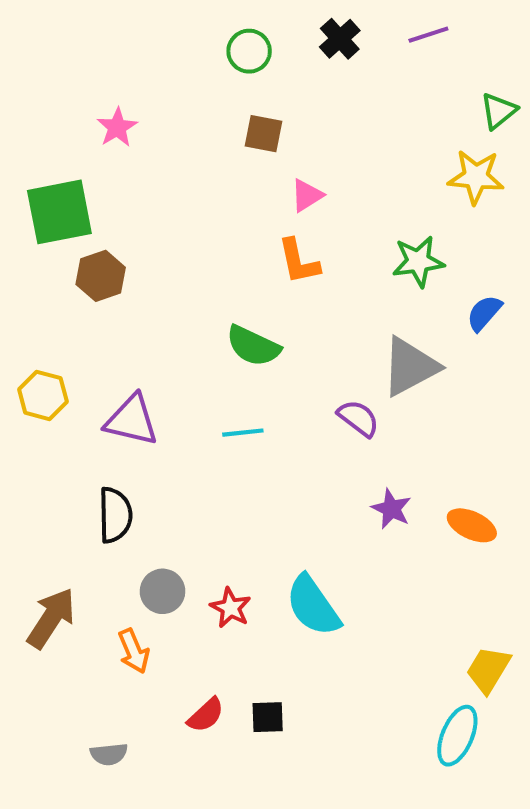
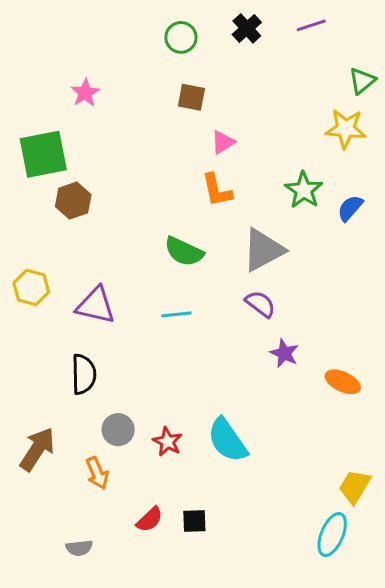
green star: (418, 261) -> (304, 190), turned -30
blue semicircle: (484, 313) -> (350, 208), moved
gray triangle: (410, 367) -> (263, 250), moved
purple star: (391, 509) -> (284, 353), moved

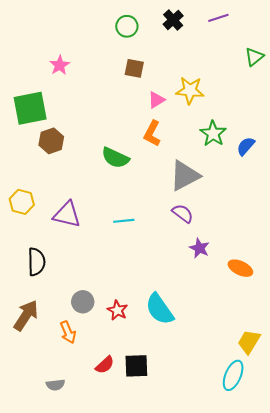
yellow star: (346, 129) -> (190, 90), moved
orange L-shape: (217, 190) -> (152, 134), turned 40
green semicircle: (184, 251) -> (115, 158), moved
black semicircle: (84, 374) -> (36, 262), moved
black square: (194, 521) -> (136, 366), size x1.4

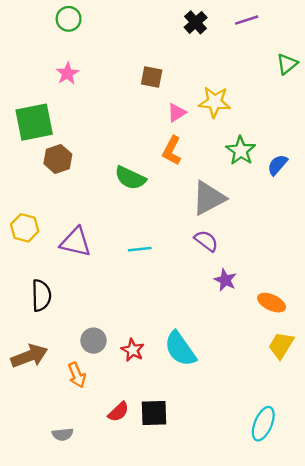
green circle: (127, 26) -> (69, 19), moved
brown arrow: (26, 315) -> (29, 356), turned 36
yellow trapezoid: (249, 342) -> (281, 345), moved

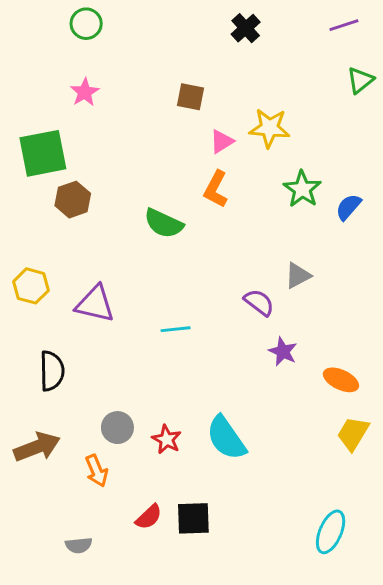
purple line: (247, 20) -> (344, 25), moved
gray triangle: (209, 198) -> (298, 276), moved, size x0.6
cyan line: (140, 249) -> (176, 329), moved

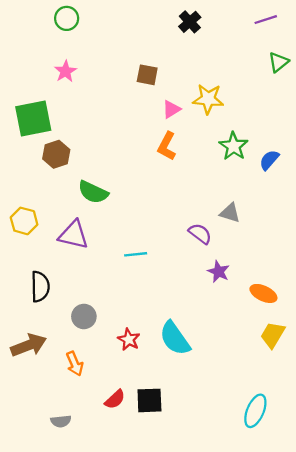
green semicircle: (164, 223) -> (93, 192), moved
gray triangle: (298, 276) -> (230, 213), turned 45
gray circle: (117, 428) -> (84, 316), moved

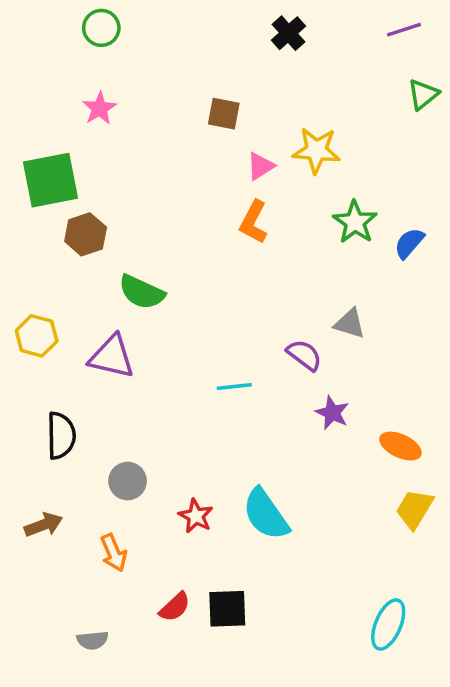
cyan line: (136, 254) -> (234, 387), moved
brown arrow: (29, 345) -> (44, 525), size x0.7

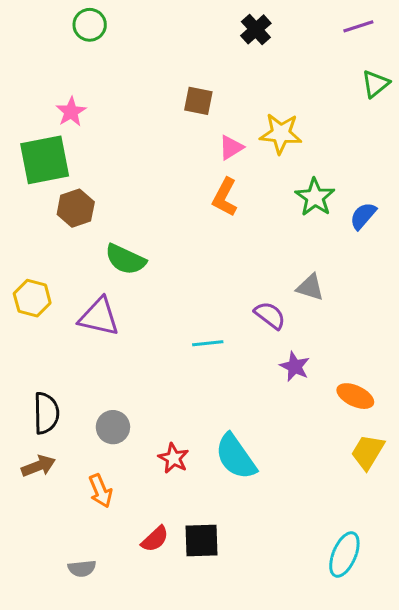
pink star: (100, 108) -> (71, 112), moved
black semicircle: (61, 436) -> (46, 413), moved

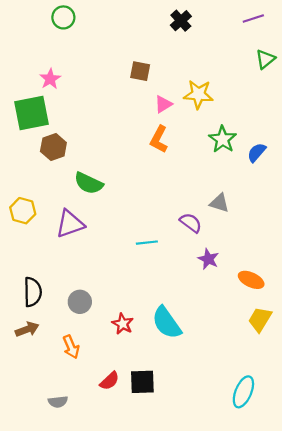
purple triangle: (99, 317) -> (70, 224), turned -32

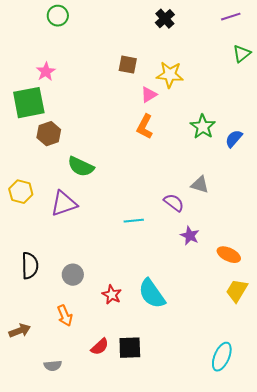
yellow star: (198, 94) -> (170, 75), moved
brown arrow: (27, 329) -> (20, 331), moved

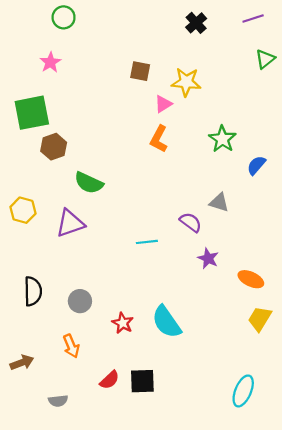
black cross: (165, 19) -> (196, 23), moved
pink star: (46, 72) -> (50, 62), moved
blue semicircle: (234, 139) -> (256, 165), moved

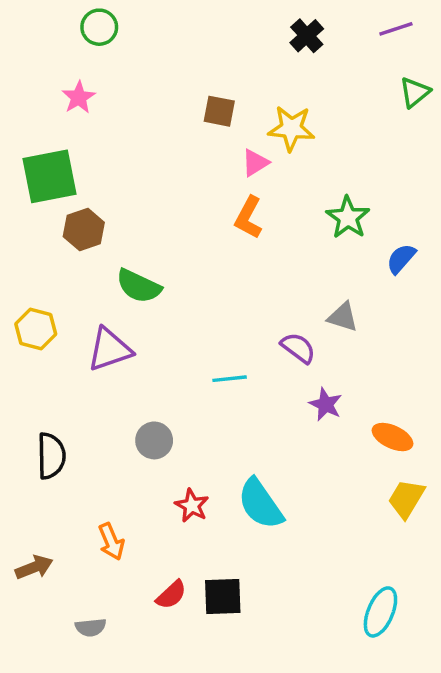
gray circle: (80, 301) -> (154, 440), moved

